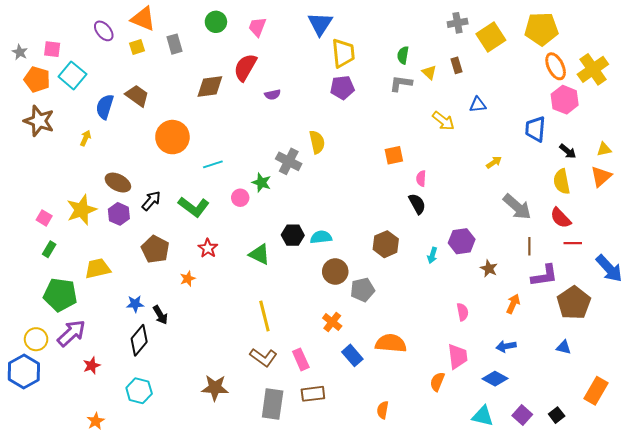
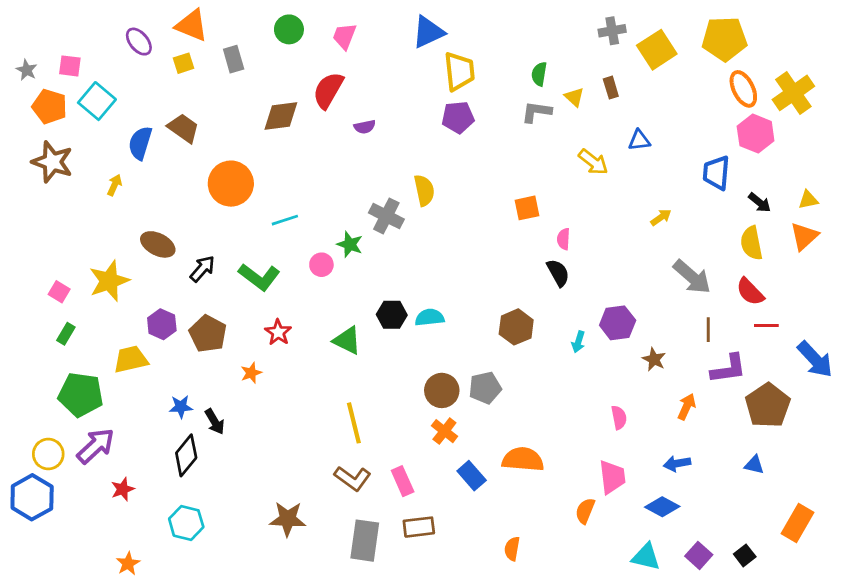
blue triangle: (320, 24) -> (428, 32), turned 32
purple hexagon: (119, 214) -> (162, 324), moved
brown circle: (335, 272) -> (442, 390), moved

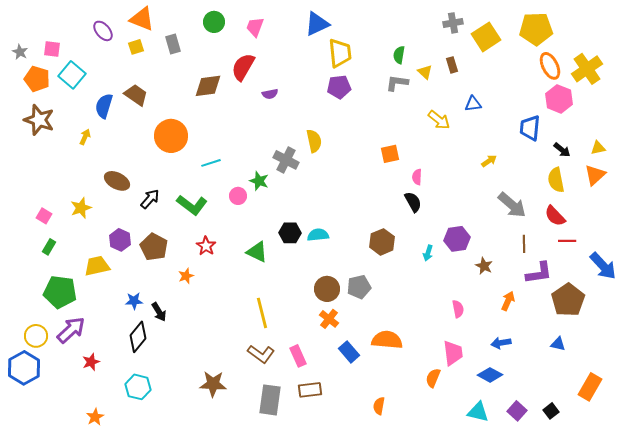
yellow star: (109, 281) -> (81, 208), size x0.7

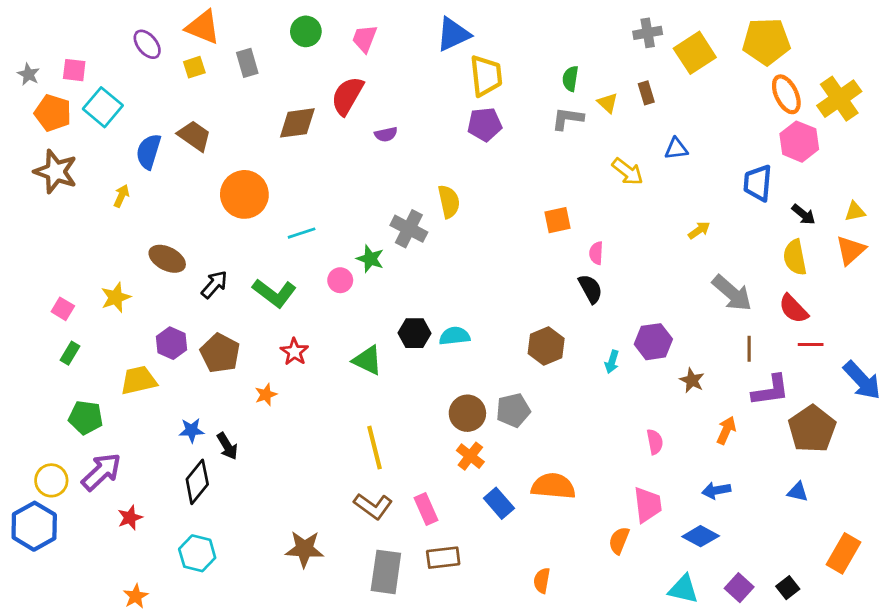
green pentagon: (60, 292) -> (86, 417), size x0.7

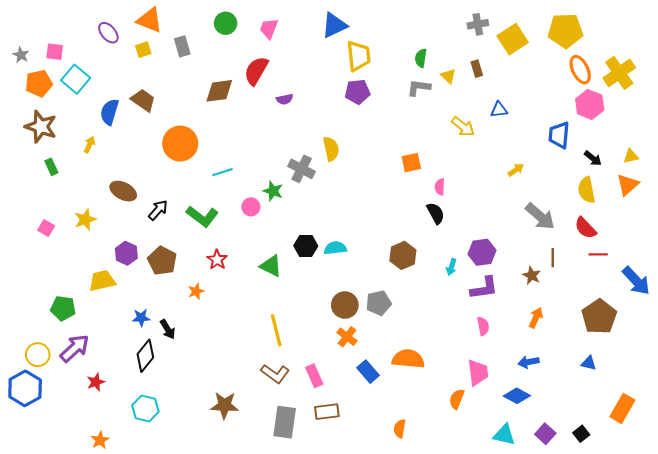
orange pentagon: (53, 113) -> (39, 83), turned -30
green rectangle: (70, 353) -> (51, 167), moved, turned -56
brown star: (692, 380) -> (532, 275), moved
purple L-shape: (771, 390) -> (484, 288), moved

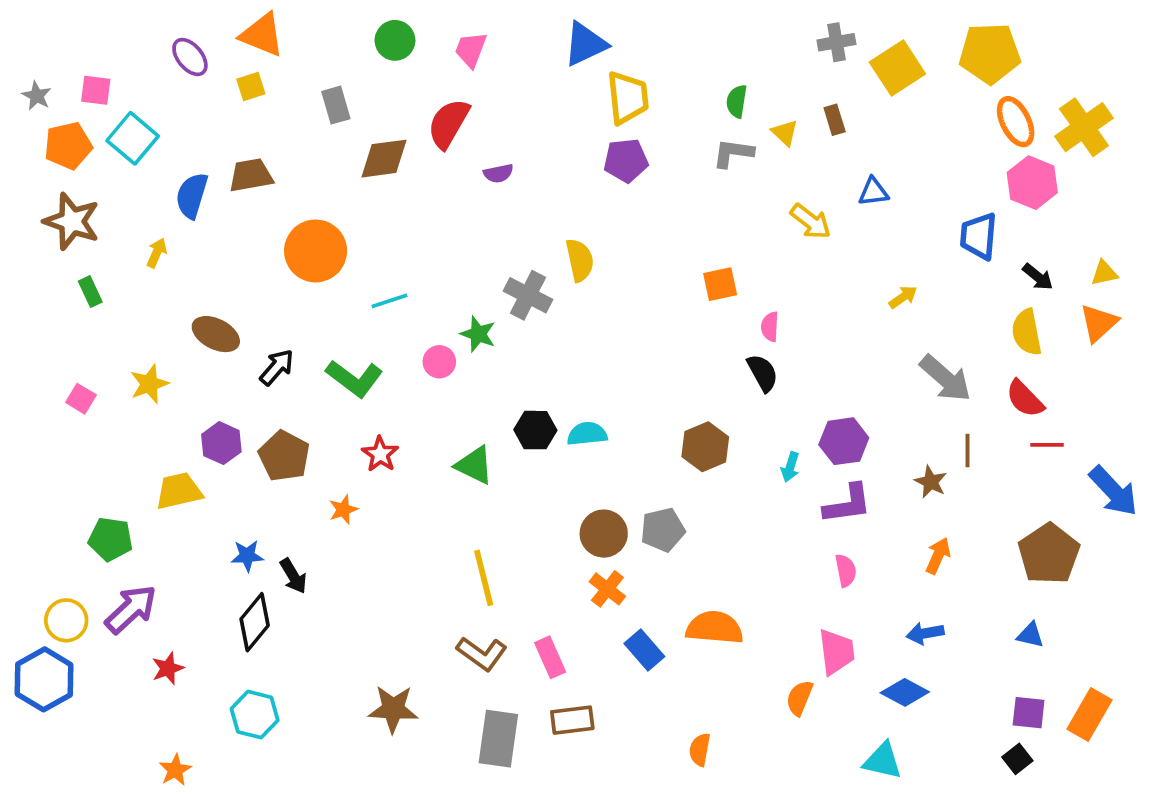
gray rectangle: (182, 46) -> (336, 105), moved
brown trapezoid: (143, 100) -> (251, 175), turned -45
purple square: (545, 434) -> (1029, 713), moved, turned -36

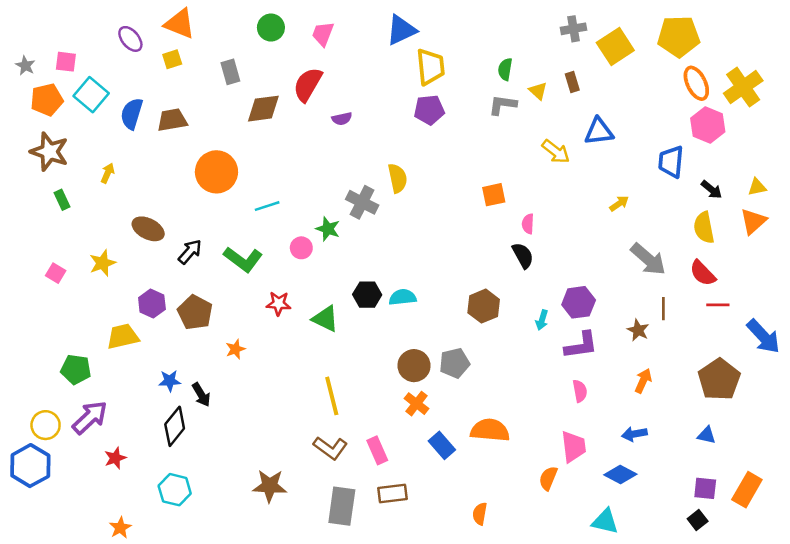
blue triangle: (873, 192) -> (599, 131), size x1.4
blue semicircle: (192, 196) -> (132, 114), moved
red star: (380, 454) -> (279, 304), moved, turned -30

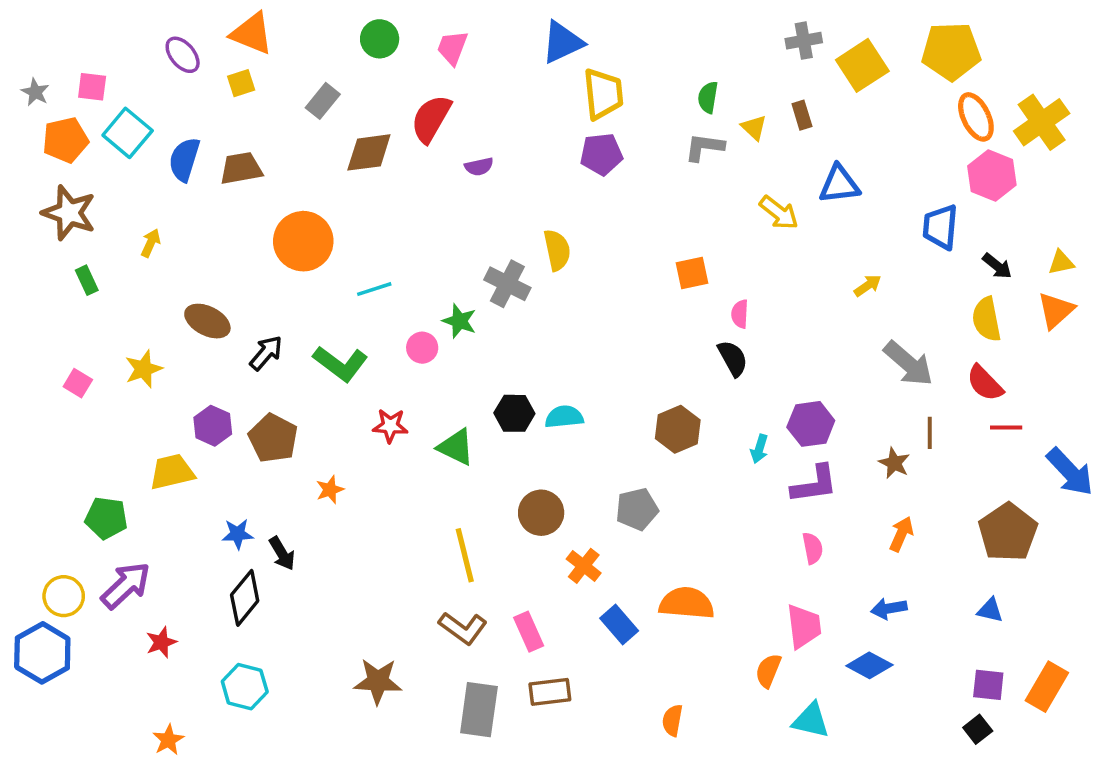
gray rectangle: (230, 72) -> (323, 101), turned 55
brown circle: (414, 366) -> (541, 513), moved
cyan triangle: (605, 521) -> (811, 720), moved

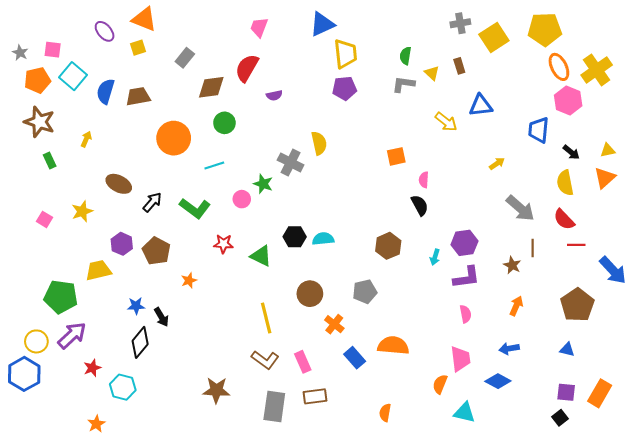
green circle: (380, 39) -> (224, 123), moved
green pentagon: (106, 518) -> (61, 297), size x1.4
cyan hexagon: (245, 687) -> (123, 387), moved

